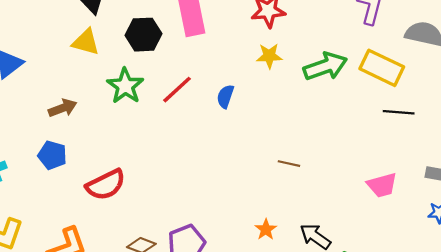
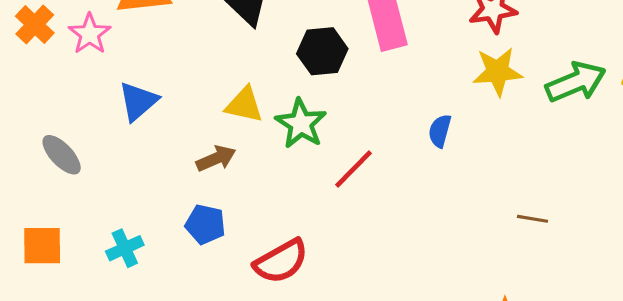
yellow triangle: (86, 42) -> (244, 105), moved
yellow star: (269, 56) -> (498, 72), size x1.4
red line: (177, 90) -> (354, 169), moved

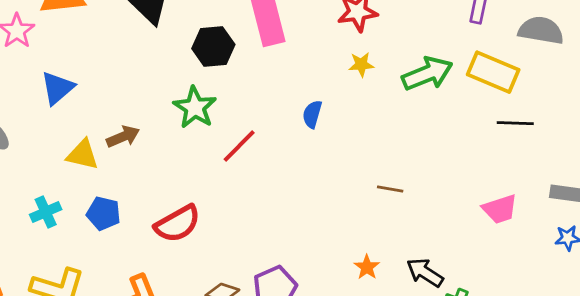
yellow star: (498, 72) -> (361, 64), size x0.6
yellow triangle: (244, 105) -> (83, 155), moved
blue pentagon: (205, 224) -> (104, 213), moved

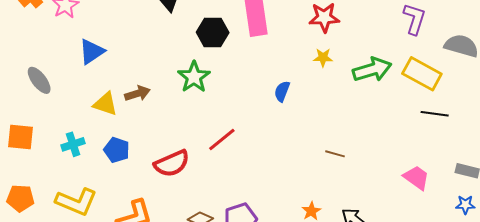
red line: (239, 146) -> (222, 140), moved
pink trapezoid: (500, 209) -> (416, 178), turned -132

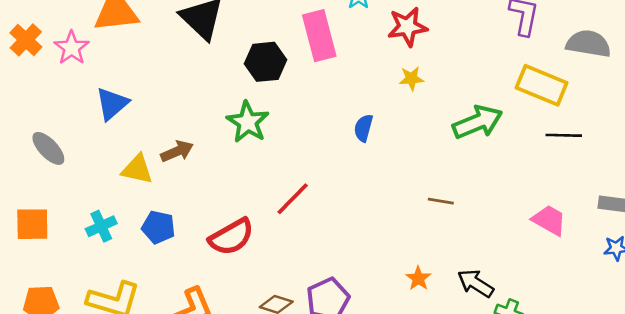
green arrow: (372, 70) -> (478, 122), moved

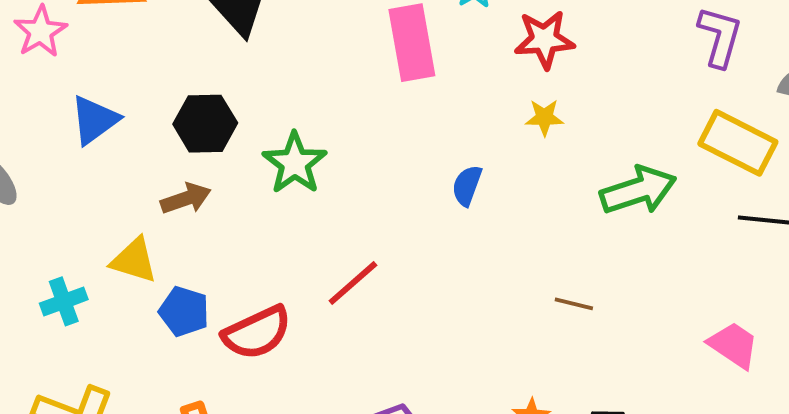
black hexagon: (265, 62) -> (205, 124), moved
yellow triangle: (137, 169) -> (134, 260), moved
blue pentagon: (158, 227) -> (184, 311), moved

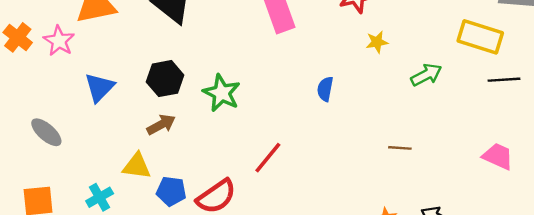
yellow star: (544, 117) -> (377, 42), moved
green arrow: (638, 190) -> (426, 75), size x0.7

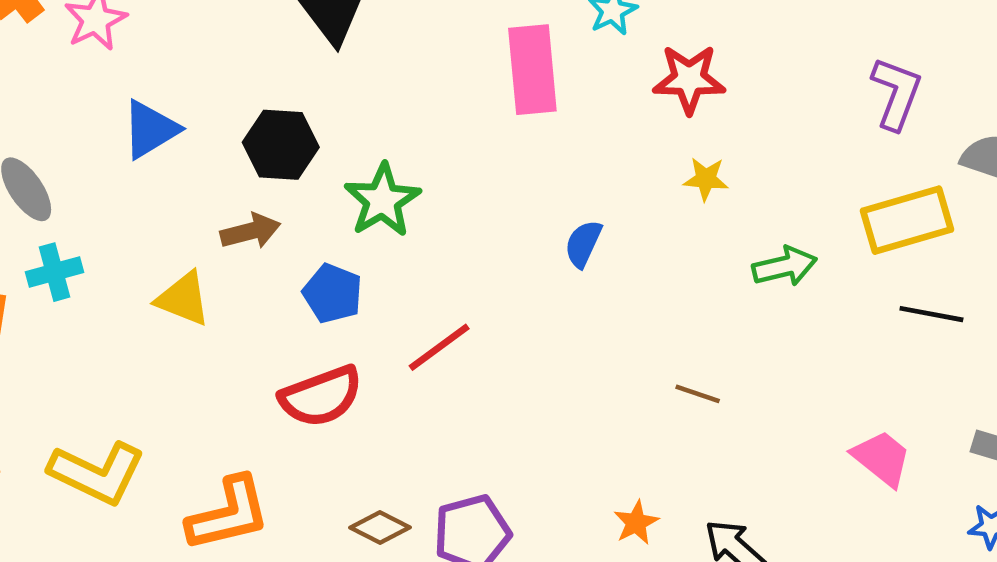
yellow rectangle: (480, 37) -> (907, 220), turned -48
blue pentagon: (171, 191) -> (333, 293), moved
cyan cross: (100, 197) -> (54, 272), moved

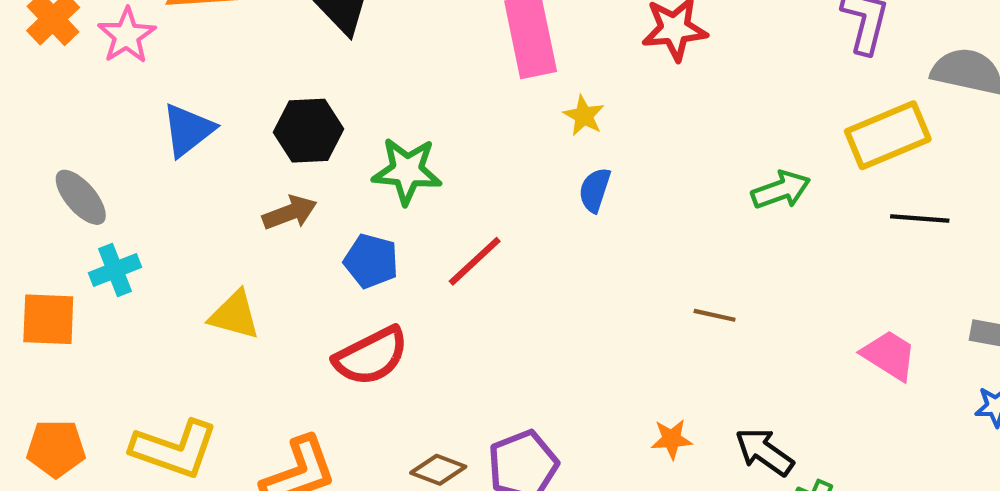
yellow star: (706, 179) -> (584, 116), moved, turned 30
green star: (382, 200) -> (407, 171), turned -30
yellow triangle: (183, 299) -> (235, 315), moved
red line: (439, 347) -> (475, 261), moved
orange star: (636, 523) -> (672, 439), turned 30

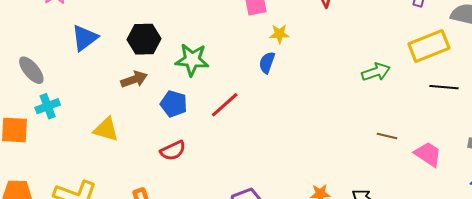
yellow star: (584, 116) -> (279, 34), turned -30
blue semicircle: (595, 190) -> (267, 63), moved
brown line: (715, 315) -> (387, 136), moved
red semicircle: (371, 356) -> (173, 151), size x0.7

